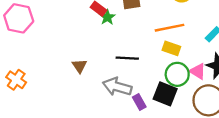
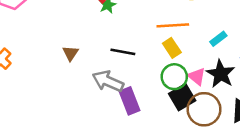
yellow rectangle: (171, 48) -> (172, 48), turned 30
black square: (165, 94) -> (182, 97), moved, turned 30
purple rectangle: (139, 102) -> (129, 101), size x1.5

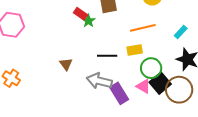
yellow rectangle: (172, 48) -> (135, 50), moved, turned -56
pink triangle: (197, 76) -> (143, 86), moved

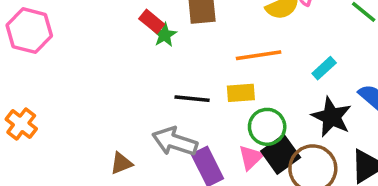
brown triangle: (66, 64) -> (121, 163), moved, turned 40
pink triangle: (143, 86) -> (251, 157), turned 42

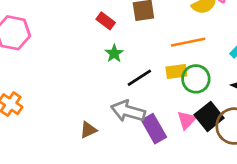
green star: (165, 35) -> (114, 54), moved
black line: (192, 99) -> (139, 78), turned -35
green circle: (267, 127) -> (196, 79), moved

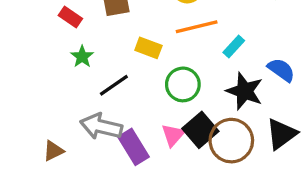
orange line: (188, 42) -> (197, 27), moved
yellow rectangle: (176, 71) -> (148, 48), moved, turned 30

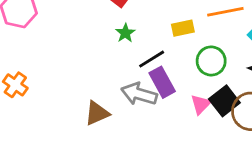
yellow rectangle: (148, 48) -> (183, 28), turned -35
purple rectangle: (133, 147) -> (162, 82), moved
brown triangle: (53, 151) -> (97, 113), size x1.4

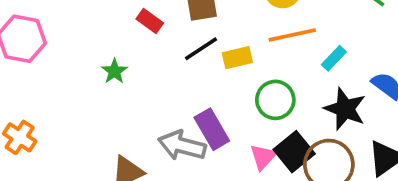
green star: (125, 33) -> (114, 71), moved
black line: (152, 59) -> (201, 49), moved

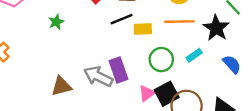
cyan rectangle: (334, 58) -> (194, 55), moved
green star: (114, 71) -> (56, 22), moved
black star: (345, 109) -> (216, 28), moved

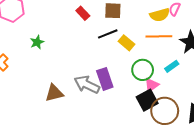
green star: (56, 22) -> (37, 42), moved
yellow rectangle: (143, 29) -> (126, 43), turned 42
pink triangle: (147, 93) -> (152, 85), moved

